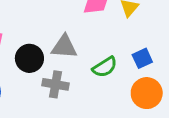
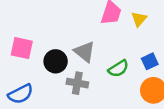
gray triangle: (64, 47) -> (85, 52), turned 35

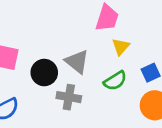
yellow triangle: (139, 19) -> (121, 47), moved

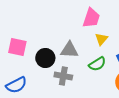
gray triangle: (77, 62) -> (69, 50), turned -36

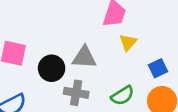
green semicircle: (97, 64) -> (123, 96), moved

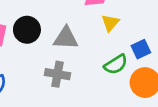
black circle: (52, 68) -> (27, 30), moved
green semicircle: (123, 96) -> (116, 64), moved

